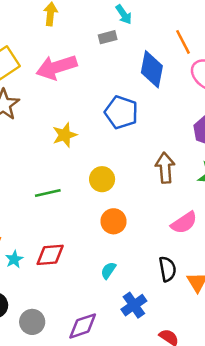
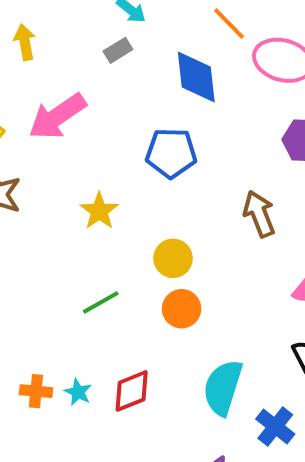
orange circle: (114, 221) -> (182, 309), moved
cyan star: (14, 259) -> (78, 392), moved
cyan semicircle: (108, 270) -> (223, 387), size x2.0

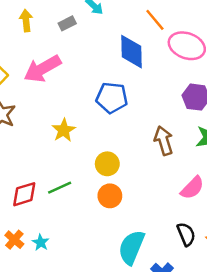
gray rectangle: (118, 50) -> (67, 23), moved
orange cross: (36, 391) -> (14, 240), turned 30
red diamond: (132, 391) -> (24, 194), moved

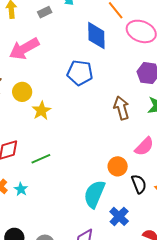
yellow star: (64, 130) -> (41, 111), moved
yellow circle: (107, 164) -> (22, 92), moved
green line: (60, 188) -> (41, 159), moved
orange circle: (110, 196) -> (118, 166), moved

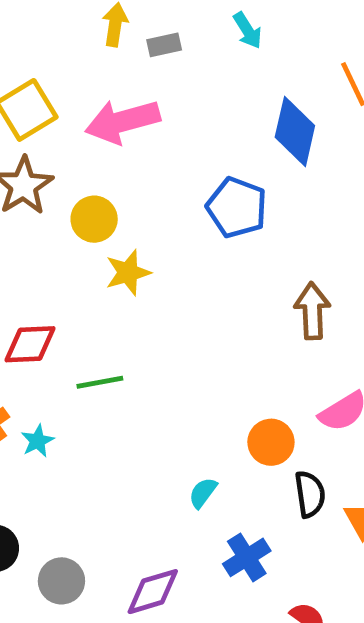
gray rectangle: (45, 12) -> (164, 45), moved
cyan semicircle: (94, 194) -> (203, 493), size x0.5

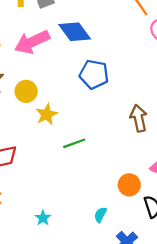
blue diamond: (295, 131) -> (75, 32), moved, turned -40
green line: (100, 382) -> (74, 143), moved
cyan star: (37, 441) -> (43, 218), moved

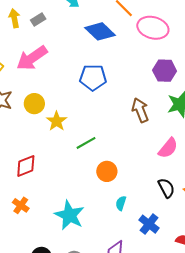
blue diamond: (75, 32) -> (100, 31), moved
orange circle: (129, 185) -> (107, 171), moved
cyan star: (43, 218) -> (69, 215), size x2.0

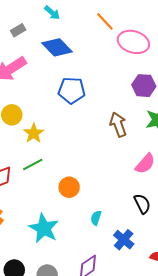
blue diamond: (100, 31) -> (57, 47), moved
green line: (86, 143) -> (33, 164), moved
orange circle: (107, 171) -> (69, 187), moved

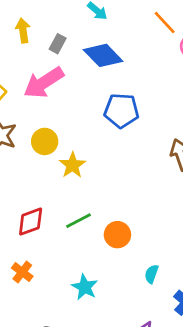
gray rectangle: (18, 30) -> (58, 44), moved, turned -32
green line: (33, 164) -> (79, 221), moved
cyan star: (44, 228) -> (85, 287), size x0.7

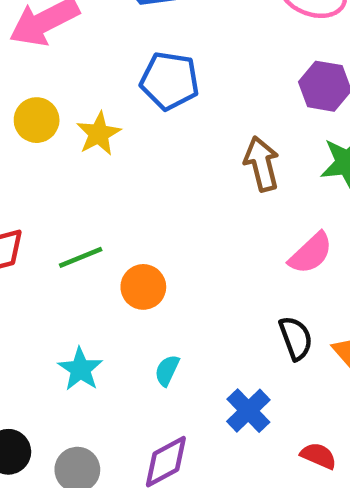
yellow star: (72, 165) -> (99, 134), moved
cyan semicircle: (151, 274) -> (167, 370), moved

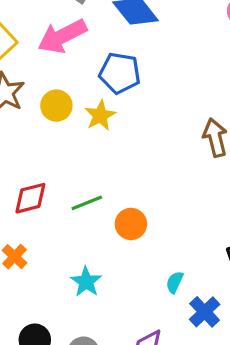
blue pentagon: (170, 81) -> (120, 73), moved
cyan semicircle: (167, 370) -> (175, 282), moved

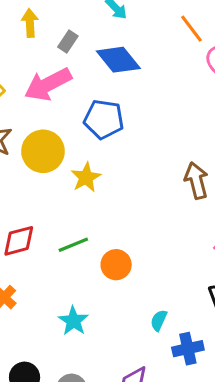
yellow circle: (56, 106) -> (43, 151), size x1.4
yellow star: (100, 115) -> (86, 177), moved
blue cross: (205, 312) -> (188, 349), turned 32

